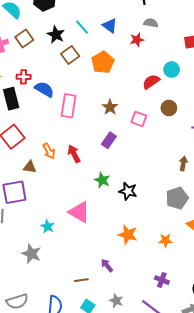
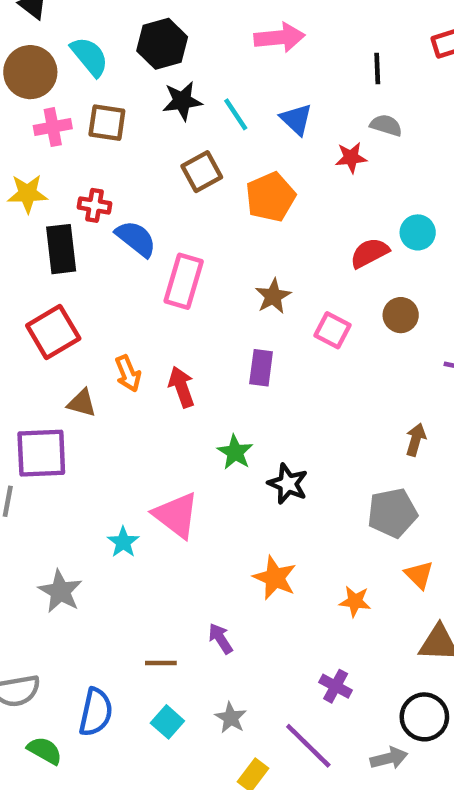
black star: (56, 35) -> (182, 101), moved, turned 30
brown square: (24, 39) -> (107, 123), turned 36
purple rectangle: (109, 140) -> (261, 368), turned -35
cyan star: (48, 226) -> (123, 542), moved

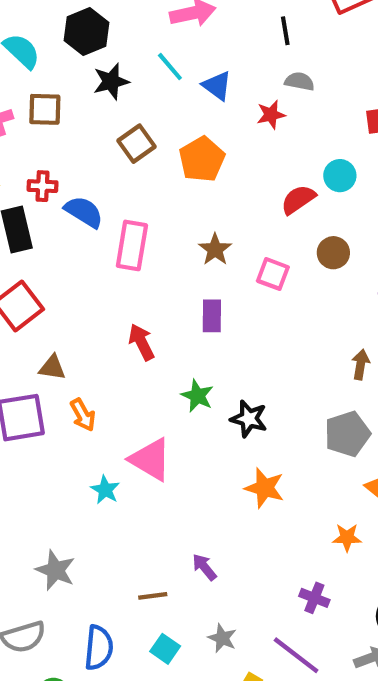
cyan line: (236, 114) -> (170, 67), moved
orange arrow: (128, 373) -> (83, 415), moved
orange star: (275, 578) -> (264, 488), moved
gray star: (60, 591) -> (55, 570), moved
orange star: (355, 601) -> (347, 537), moved

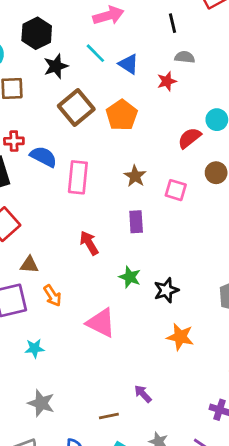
brown square: (137, 144) -> (76, 107), size x1.4
black star: (249, 419) -> (166, 290), turned -30
cyan star: (105, 490) -> (35, 348), moved, turned -30

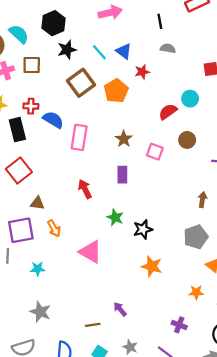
cyan line: (95, 53) -> (99, 52), moved
red star: (167, 81) -> (142, 72), moved

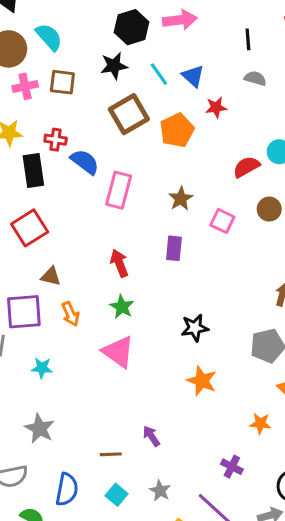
black hexagon: (53, 23) -> (132, 27), moved
green star: (115, 217) -> (122, 307), moved

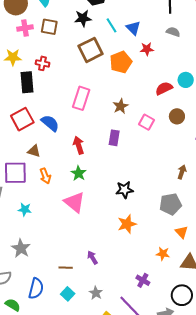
blue semicircle: (85, 162) -> (50, 123), moved
orange star: (202, 381) -> (127, 224), turned 30

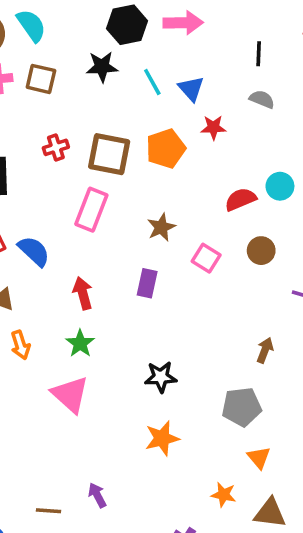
brown square: (91, 50) -> (109, 154), moved, turned 35
red cross: (42, 63) -> (56, 147), moved, turned -32

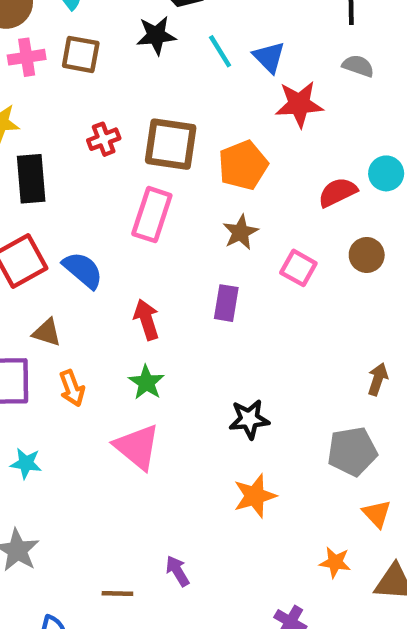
red star: (213, 127) -> (299, 104), size x1.5
orange pentagon: (166, 149) -> (243, 165), moved

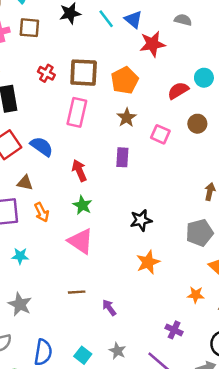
red cross: (104, 139) -> (46, 73), turned -35
brown line: (117, 593) -> (77, 292), moved

